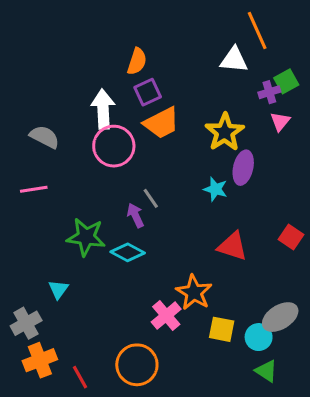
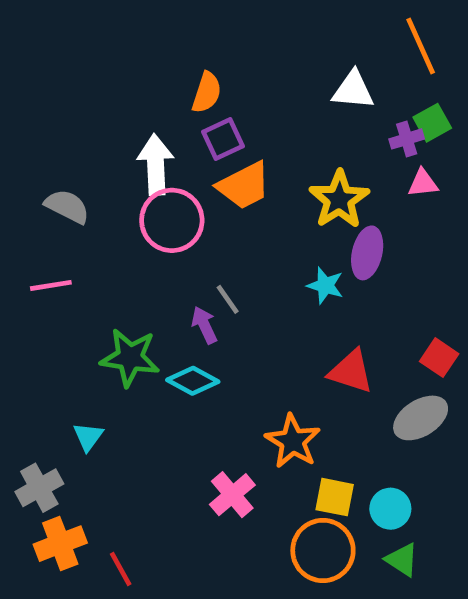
orange line: (257, 31) -> (421, 46), moved
pink triangle: (280, 121) -> (423, 183), turned 45
pink cross: (166, 315) -> (232, 495), moved
gray ellipse: (280, 317) -> (421, 418), moved
orange circle: (137, 365) -> (323, 550), moved

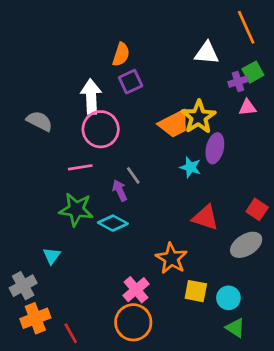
orange trapezoid: (244, 185) -> (174, 124), moved
pink line: (51, 285) -> (80, 167), moved
orange circle: (323, 550) -> (133, 322), moved

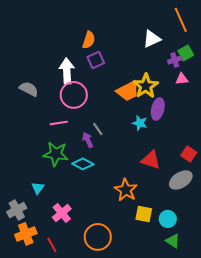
white triangle: (207, 53) -> (152, 39), turned -30
pink cross: (136, 290) -> (62, 213), moved

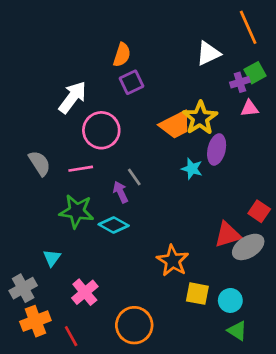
white arrow: (67, 71) -> (72, 97), moved, turned 40
gray semicircle: (29, 89) -> (40, 163), moved, turned 30
red triangle: (151, 160) -> (228, 235), moved, turned -35

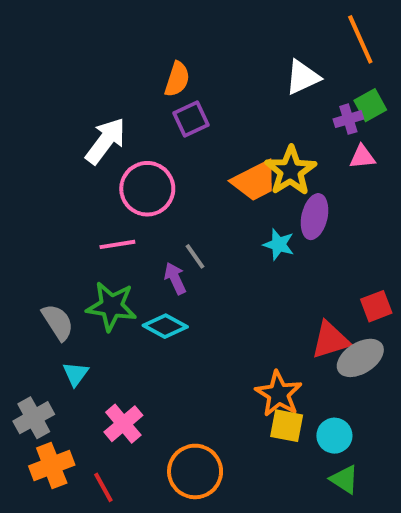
gray semicircle: (40, 163) -> (58, 322), moved
red square: (259, 211) -> (376, 306), turned 35
orange star: (173, 261) -> (279, 394), moved

